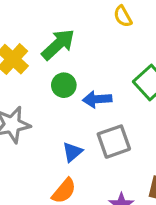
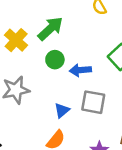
gray square: (114, 142) -> (93, 102), turned 30

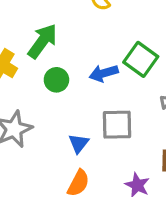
blue arrow: (80, 70) -> (104, 73), moved

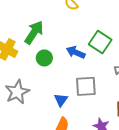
blue arrow: (104, 73) -> (76, 52), turned 42

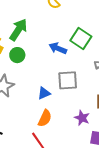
green circle: (44, 58) -> (17, 55), moved
blue triangle: (61, 100) -> (44, 93), turned 32

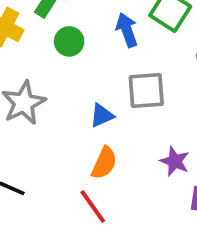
blue arrow: (58, 48) -> (127, 30), turned 48
green circle: (17, 55) -> (69, 41), moved

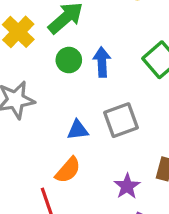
blue arrow: (127, 30) -> (102, 62), moved
gray square: (146, 91) -> (121, 120), turned -32

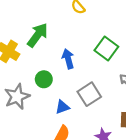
green circle: (69, 60) -> (44, 79), moved

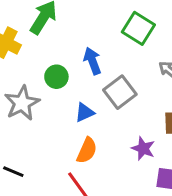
blue arrow: (68, 59) -> (92, 61), moved

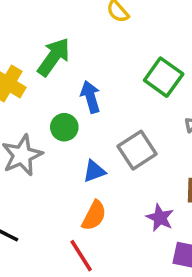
blue arrow: (92, 61) -> (90, 97), moved

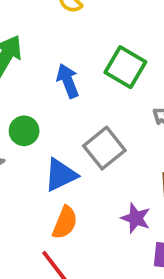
blue arrow: (90, 97) -> (68, 81), moved
blue triangle: (94, 171) -> (61, 175), size x1.4

